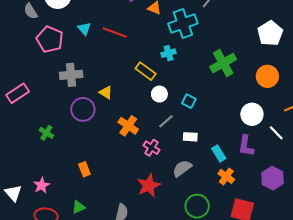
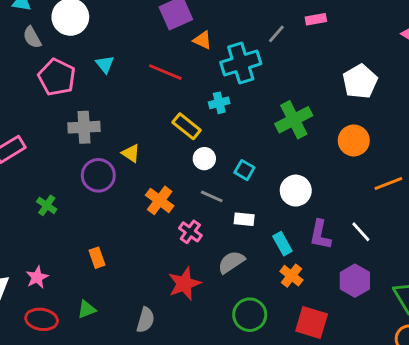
red line: (115, 33) -> (165, 72), moved
white circle: (252, 114) -> (296, 191), moved
gray line: (166, 121) -> (212, 196), turned 63
white line: (276, 133) -> (361, 232), moved

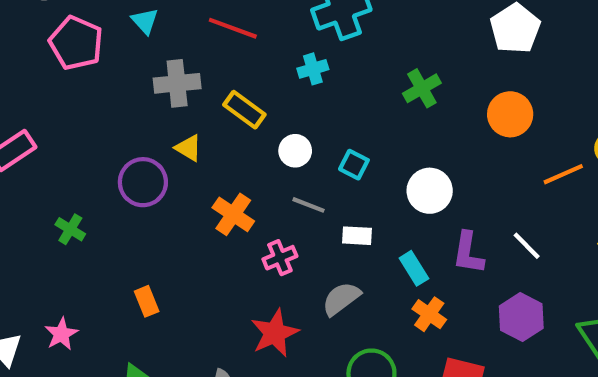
green cross: (294, 120) -> (422, 88), size x0.7
yellow rectangle: (187, 126) -> (244, 110), moved
gray cross: (84, 127) -> (177, 83), moved
pink cross: (190, 232) -> (280, 258), turned 35

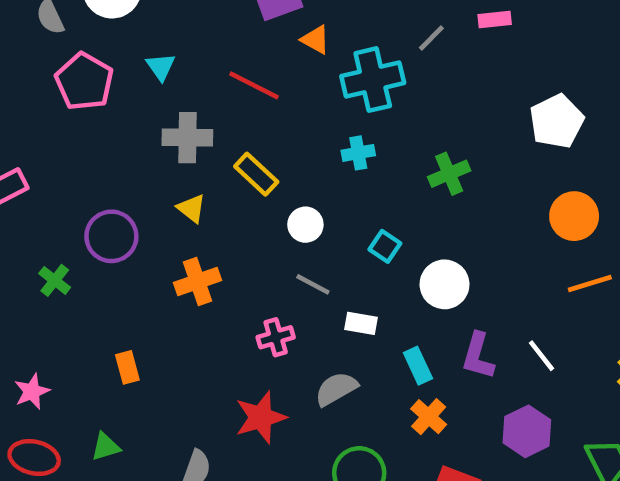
cyan cross: (313, 69) -> (358, 153), moved
orange circle: (510, 114) -> (574, 216), moved
cyan square: (354, 165) -> (385, 246), moved
purple circle: (143, 182) -> (111, 236), moved
orange cross: (233, 214) -> (197, 282), moved, turned 30

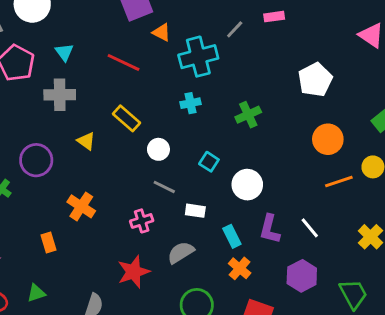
gray cross: (187, 138) -> (60, 95), moved
orange cross: (197, 282) -> (81, 206), moved, turned -36

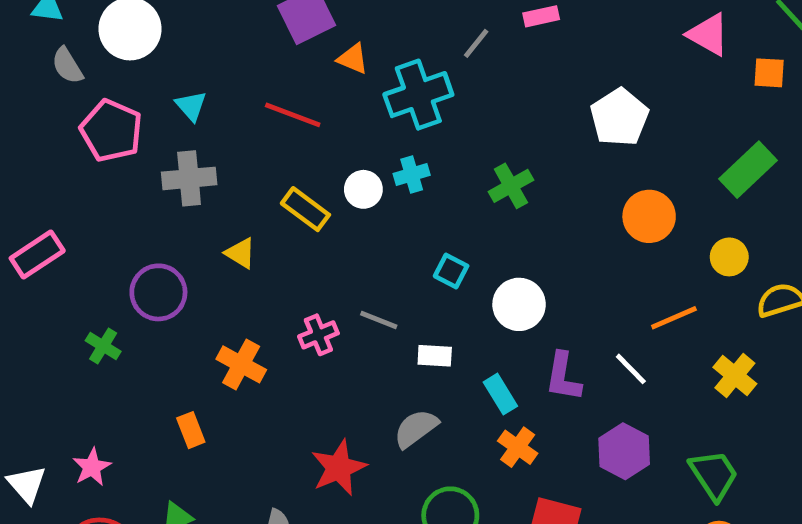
white circle: (158, 149) -> (363, 189), moved
orange line: (339, 181) -> (674, 318), moved
pink cross: (142, 221) -> (318, 335), moved

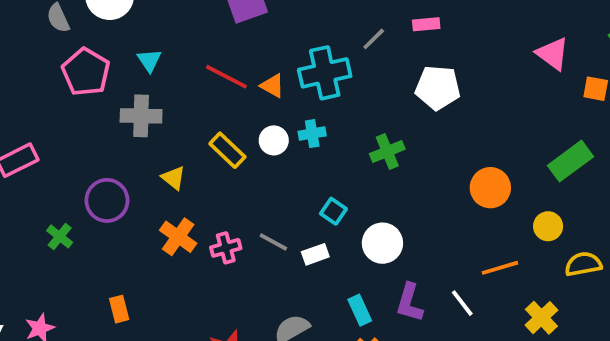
orange triangle: (353, 59) -> (272, 86), moved
white pentagon: (619, 117) -> (438, 88), moved, turned 30
white rectangle: (435, 356) -> (315, 254), moved, turned -30
orange cross: (241, 364) -> (178, 237), moved

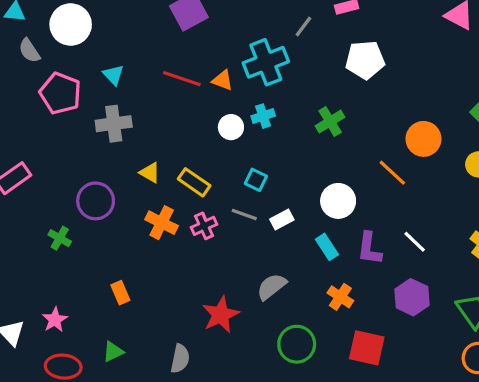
yellow rectangle: (227, 150) -> (194, 182), moved
cyan square: (333, 211) -> (256, 180), moved
orange line: (500, 268) -> (392, 173), moved, turned 68
cyan rectangle: (360, 310) -> (327, 247), moved

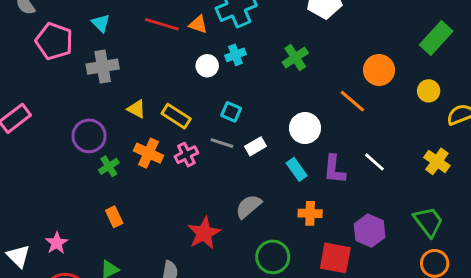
green cross: (60, 238) -> (109, 166), moved, turned 30
orange cross: (340, 297) -> (310, 213), turned -30
purple hexagon: (412, 297) -> (370, 231), moved

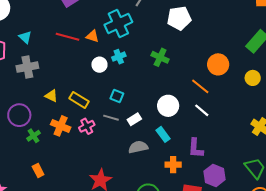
green cross: (295, 58) -> (160, 57), turned -30
white line: (374, 162) -> (202, 110), moved
purple L-shape: (334, 169) -> (196, 148), moved
gray semicircle: (249, 206) -> (138, 147), moved, turned 30

